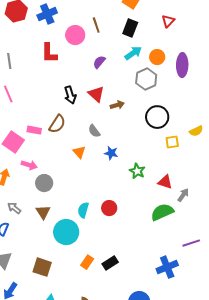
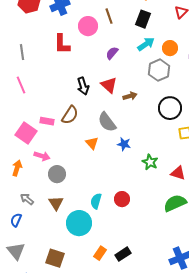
gray semicircle: (94, 131) -> (107, 122), size x1.5

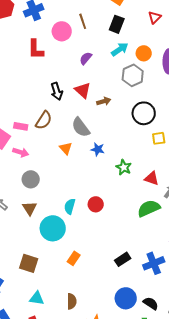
pink arrow: (42, 156) -> (21, 152), moved
black rectangle: (123, 254) -> (123, 259), moved

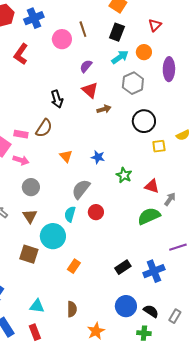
red L-shape: (36, 49) -> (21, 54), moved, turned 35
orange circle: (144, 53) -> (144, 52), moved
red triangle: (83, 90) -> (90, 90), moved
gray semicircle: (81, 127) -> (81, 189), moved, turned 75
brown square: (29, 263) -> (29, 254), moved

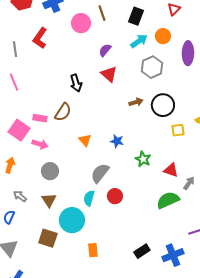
brown arrow: (104, 109) -> (136, 102), moved
orange rectangle: (74, 266) -> (93, 250), turned -40

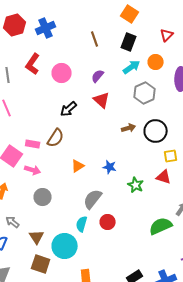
pink circle: (81, 23) -> (62, 73), moved
black arrow: (76, 83) -> (69, 109), turned 66
orange triangle: (85, 140) -> (78, 166), turned 40
red triangle: (171, 170) -> (164, 177), moved
brown triangle: (49, 200) -> (37, 237), moved

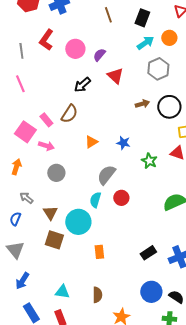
purple semicircle: (98, 76) -> (99, 55), moved
pink rectangle: (33, 144) -> (46, 120), turned 40

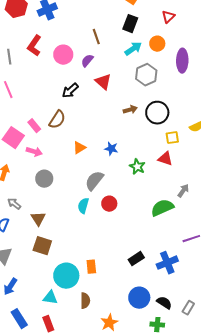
brown line: (108, 15) -> (96, 37), moved
cyan circle: (78, 222) -> (66, 276), moved
orange rectangle: (99, 252) -> (91, 267), moved

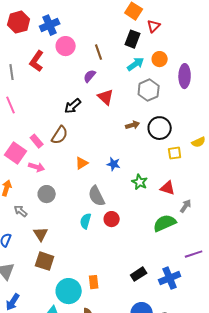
red triangle: (168, 17) -> (154, 26), moved
pink circle: (63, 55) -> (66, 46), moved
red triangle: (165, 159) -> (168, 188), moved
gray semicircle: (94, 181) -> (97, 196), turned -65
gray arrow: (14, 204) -> (21, 211), moved

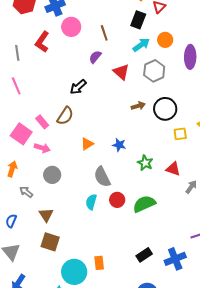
red triangle: (106, 97) -> (121, 72), moved
green semicircle: (165, 223) -> (144, 204), moved

